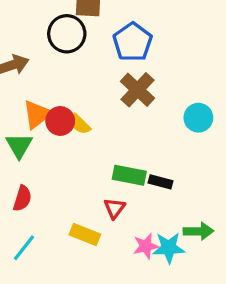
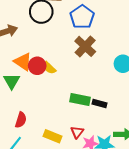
orange triangle: (37, 114) -> (23, 62), turned -48
red semicircle: (22, 198) -> (21, 120), moved
red triangle: (114, 208) -> (77, 132), moved

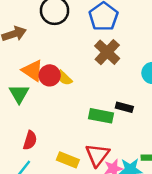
black rectangle: (99, 104) -> (124, 107), moved
red triangle: (77, 132) -> (97, 155), size x1.5

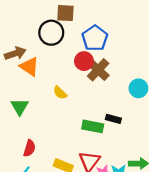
orange triangle: (32, 71) -> (29, 67), moved
red circle: (50, 75) -> (84, 61), moved

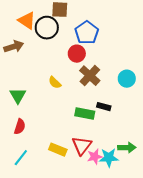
orange triangle: (29, 67) -> (27, 21), moved
brown cross: (98, 70) -> (90, 76), moved
red semicircle: (29, 148) -> (20, 127), moved

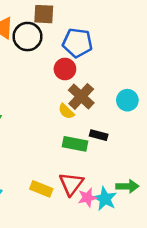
blue pentagon: (87, 33) -> (77, 43), turned -30
yellow semicircle: (55, 83) -> (66, 111), moved
cyan star: (109, 158) -> (105, 199), turned 30

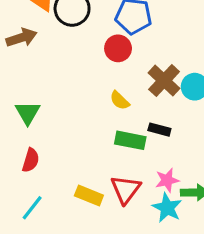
brown cross: (81, 96) -> (164, 81), moved
pink star: (87, 198) -> (167, 180), moved

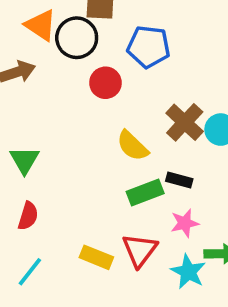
red circle: (118, 48) -> (105, 83), moved
yellow semicircle: (120, 100) -> (132, 146), size x1.4
green rectangle: (130, 140) -> (145, 193), turned -32
pink star: (167, 180) -> (185, 223), moved

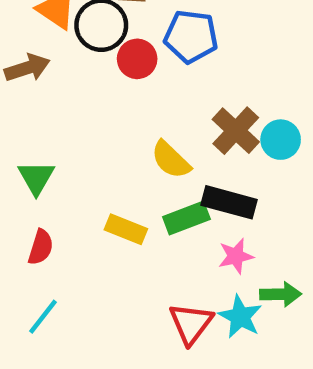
red circle: (105, 83) -> (137, 59), moved
black rectangle: (179, 180) -> (229, 202), size x1.6
red triangle: (140, 250) -> (191, 323), moved
yellow rectangle: (96, 257) -> (126, 229), moved

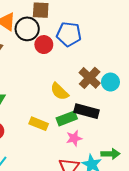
pink star: (236, 256) -> (74, 138), moved

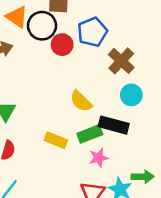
blue pentagon: (69, 34) -> (92, 32), turned -30
brown cross: (90, 78) -> (121, 61), moved
cyan circle: (110, 82) -> (131, 95), moved

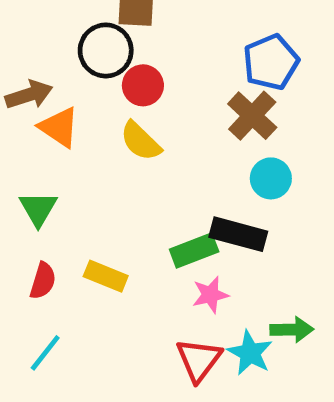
orange triangle: (17, 17) -> (59, 127), moved
blue pentagon: (92, 32) -> (271, 62), moved
yellow semicircle: (81, 101) -> (141, 141), moved
yellow rectangle: (56, 140) -> (106, 276), moved

